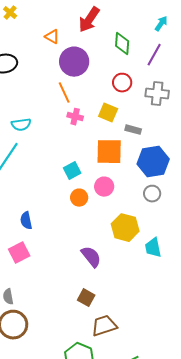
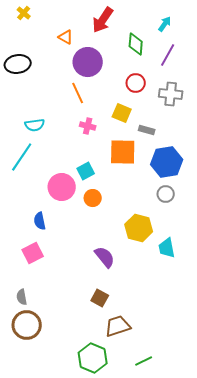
cyan arrow: (161, 24) -> (165, 24), moved
pink cross: (75, 117) -> (88, 126), moved
pink circle: (104, 187) -> (62, 187), moved, size x1.4

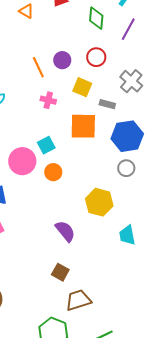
purple circle: (88, 62) -> (62, 60), moved, size x0.6
gray cross: (171, 94) -> (131, 81), moved, turned 35
cyan trapezoid: (167, 248) -> (127, 235), moved

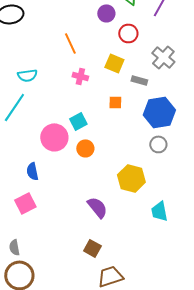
purple circle: (62, 60) -> (106, 13), moved
orange square: (83, 126) -> (115, 102), size x0.5

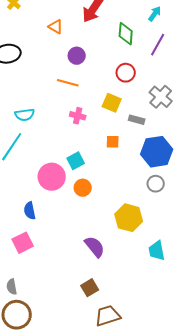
purple circle: (106, 13) -> (77, 56), moved
orange line: (70, 43) -> (68, 83), turned -50
brown square: (92, 248) -> (90, 288), turned 30

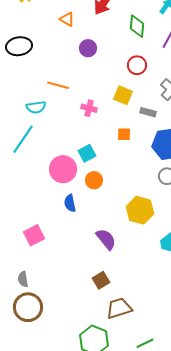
orange line: (68, 83) -> (58, 85), moved
blue semicircle: (30, 211) -> (70, 203), moved

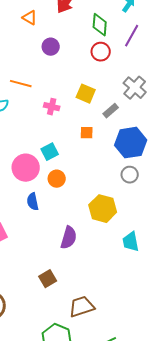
red circle: (137, 65) -> (101, 52), moved
gray rectangle: (148, 112) -> (111, 111), turned -56
purple semicircle: (106, 239) -> (69, 238), turned 55
brown square: (101, 280) -> (48, 279), moved

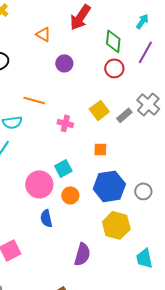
yellow square: (86, 94) -> (99, 110), turned 30
gray rectangle: (111, 111) -> (124, 115), moved
blue hexagon: (131, 143) -> (109, 186), moved

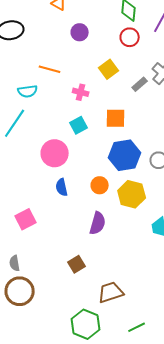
yellow square: (99, 110) -> (109, 69), moved
orange square: (100, 149) -> (116, 118), size x1.5
cyan square: (63, 168) -> (79, 125), moved
orange circle: (70, 195) -> (100, 185), moved

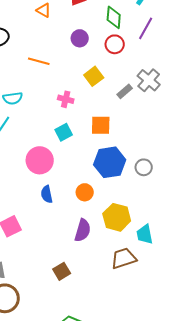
purple circle: (80, 32) -> (80, 38), moved
orange line: (50, 69) -> (39, 61), moved
yellow hexagon: (132, 194) -> (117, 217), moved
brown trapezoid: (111, 292) -> (124, 258), moved

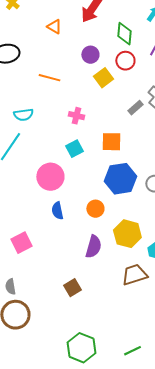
yellow square: (94, 76) -> (103, 78), moved

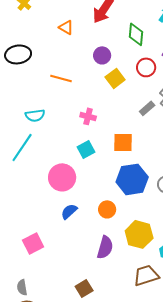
red circle: (125, 61) -> (146, 67), moved
blue semicircle: (57, 211) -> (69, 211), turned 60

